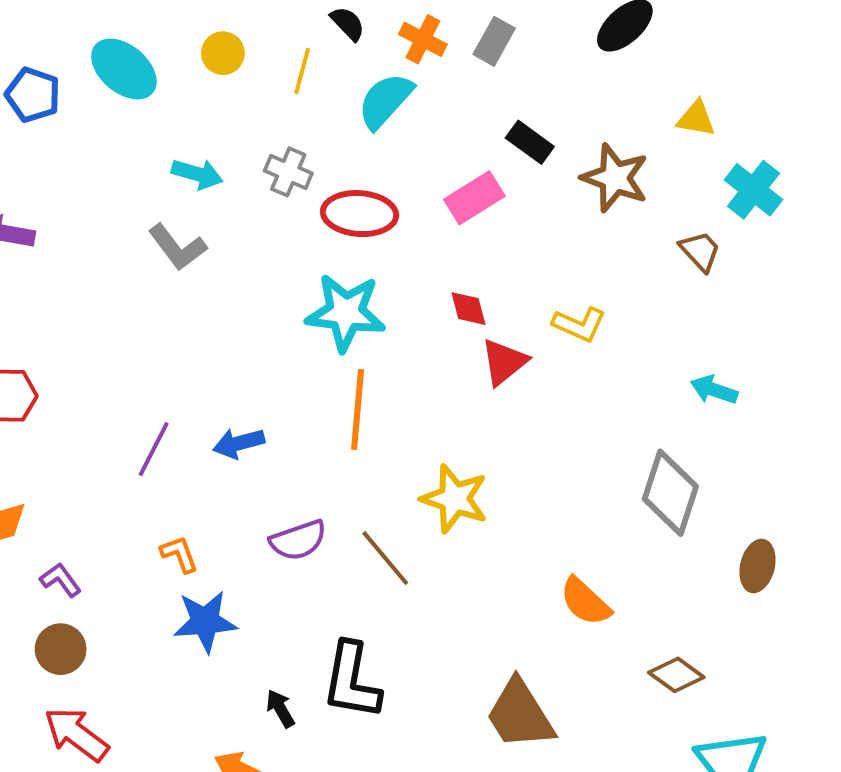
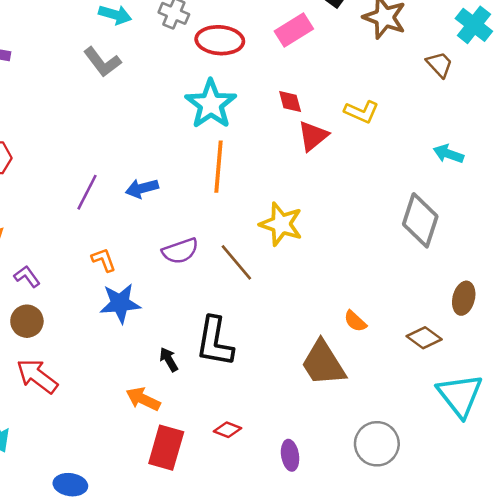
cyan star: (346, 313) -> (211, 104), turned 30
brown ellipse: (757, 566) -> (464, 298), moved
orange semicircle: (585, 602) -> (355, 321), moved, size x0.7

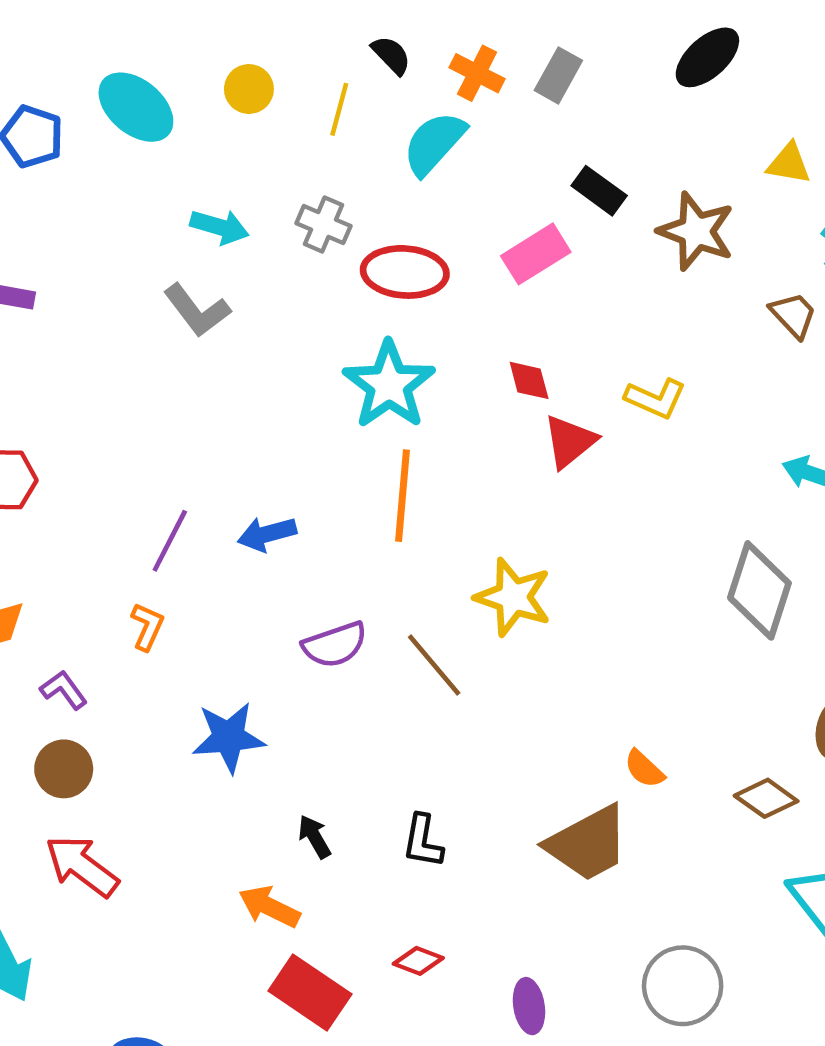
orange L-shape: (104, 260) -> (147, 627), moved, turned 44
black L-shape: (215, 342) -> (423, 841), moved, size x0.6
brown trapezoid: (323, 363) -> (588, 843), turned -86
red rectangle: (166, 448) -> (310, 993), turned -72

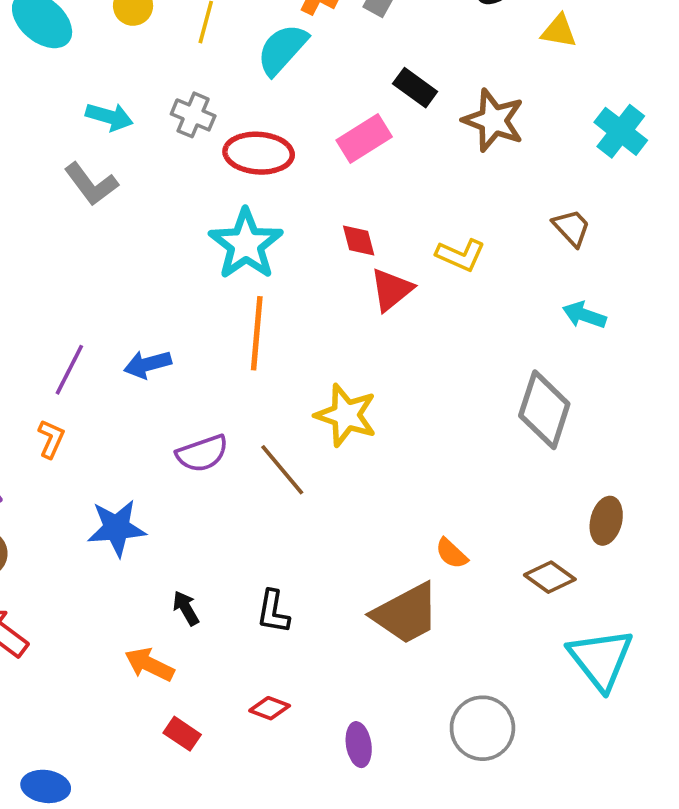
yellow triangle: (789, 164) -> (559, 31), moved
brown trapezoid: (793, 315) -> (572, 228), moved
red rectangle: (310, 993) -> (182, 734), size x0.6

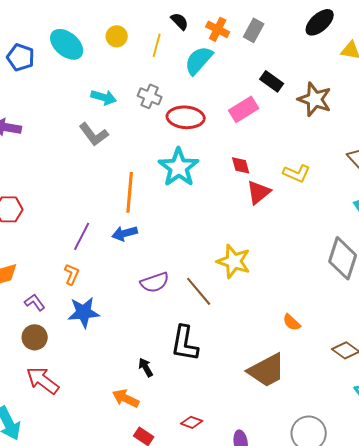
orange line: (257, 333) -> (130, 192), moved
blue star: (117, 528) -> (84, 312), moved
orange semicircle: (451, 553) -> (292, 322), moved
black L-shape: (273, 612) -> (185, 343), moved, size x1.5

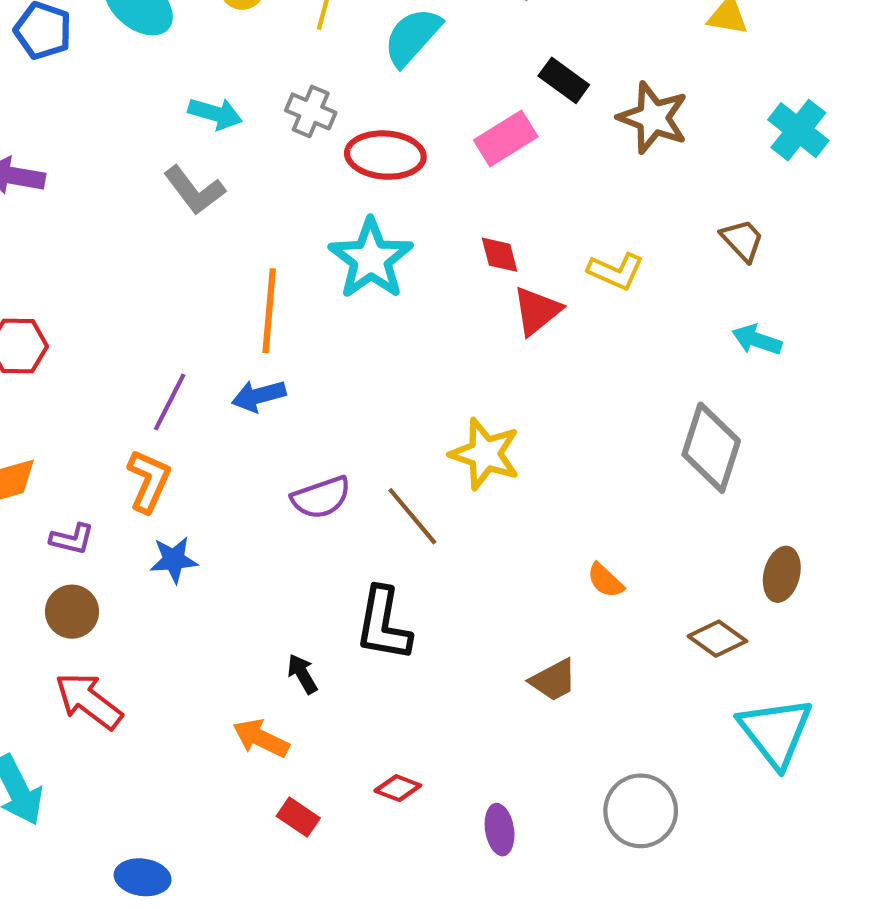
orange L-shape: (72, 274) -> (149, 481), size x1.4
purple L-shape: (35, 302) -> (72, 539), turned 140
blue star: (84, 312) -> (174, 560), size x0.7
brown trapezoid: (267, 370) -> (553, 680), size x0.6

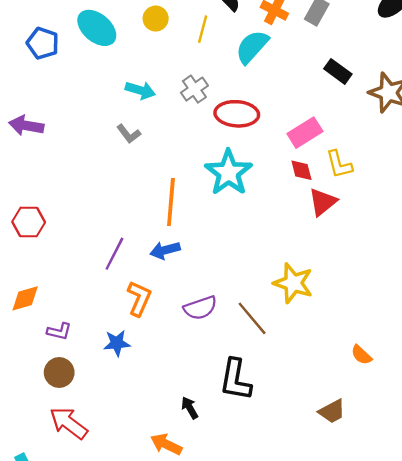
gray cross: (311, 111) -> (194, 89), turned 32
pink rectangle: (506, 138) -> (305, 133), moved
gray L-shape: (194, 190) -> (129, 134), size x0.7
yellow L-shape: (616, 271) -> (339, 164), moved, turned 52
orange L-shape: (149, 481) -> (139, 298), moved

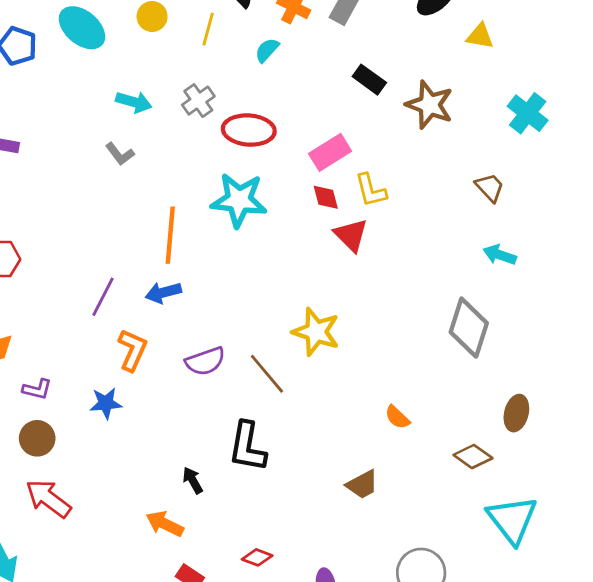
cyan semicircle: (252, 47) -> (267, 50), size x0.6
cyan star: (229, 173) -> (239, 200), turned -30
red triangle: (323, 202) -> (351, 235), turned -36

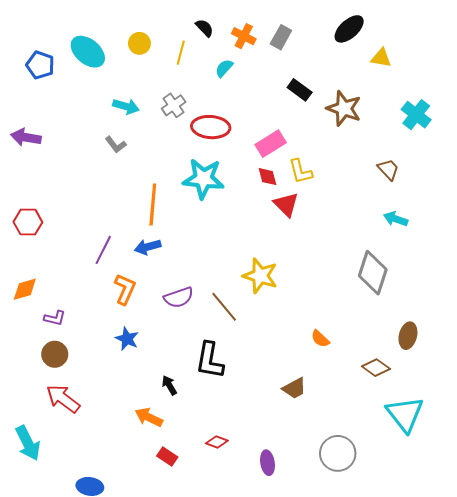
blue star: (106, 403) -> (127, 339), moved, turned 30

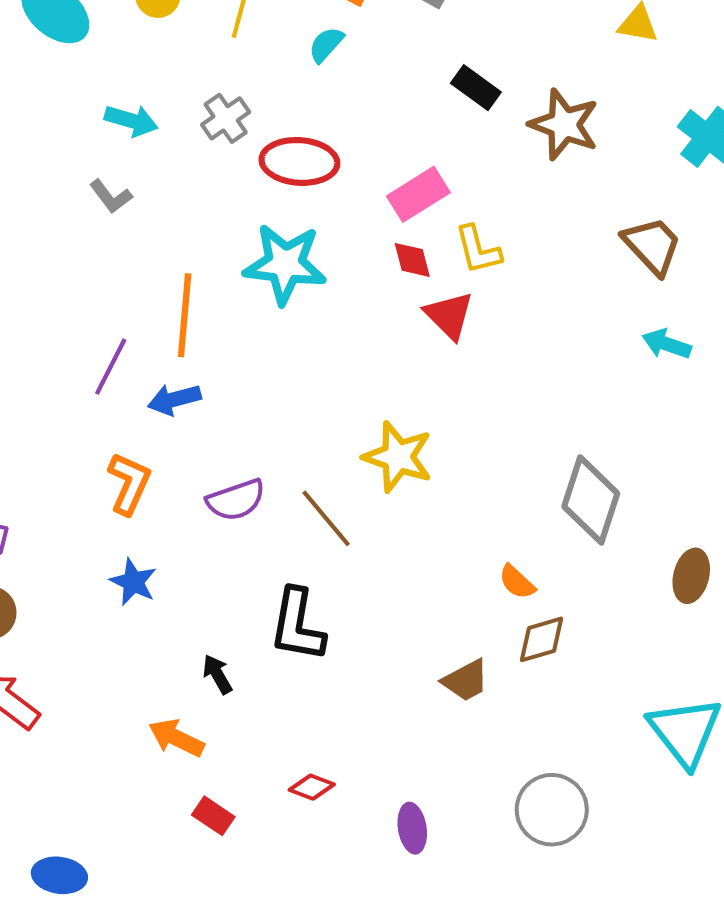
brown trapezoid: (388, 169) -> (652, 246), size x1.4
purple line: (103, 250) -> (111, 367), moved
gray diamond: (373, 273) -> (591, 500), moved
brown diamond: (376, 368) -> (541, 639), moved, turned -52

